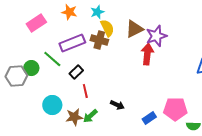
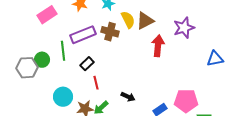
yellow semicircle: (107, 28) -> (128, 20), moved
purple star: (156, 36) -> (184, 28), moved
green line: (52, 59) -> (63, 51), turned 42

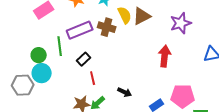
red arrow: (158, 46) -> (165, 56), moved
gray hexagon: (27, 68) -> (23, 85), moved
cyan circle: (63, 97) -> (42, 73), moved

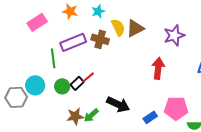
green circle: (39, 55) -> (62, 86), moved
black rectangle: (84, 59) -> (77, 83), moved
red line: (93, 78) -> (88, 77), moved, turned 64
black arrow: (125, 92) -> (118, 104), size x1.6

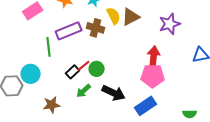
green circle: (62, 86) -> (97, 69), moved
pink pentagon: (176, 108) -> (153, 76), moved
green arrow: (91, 115) -> (84, 91), moved
brown star: (75, 116) -> (52, 105), moved
blue rectangle: (150, 117) -> (146, 106), size x1.5

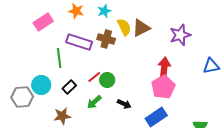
purple rectangle: (69, 31) -> (79, 42), turned 40
black rectangle: (73, 72) -> (69, 87), moved
pink pentagon: (153, 76) -> (163, 87), turned -30
black arrow: (114, 93) -> (124, 104), size x0.6

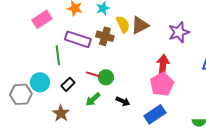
red line: (94, 77) -> (93, 74), turned 56
brown star: (62, 116) -> (61, 113), turned -30

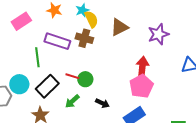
yellow semicircle: (123, 24) -> (91, 19), moved
black rectangle: (68, 84) -> (47, 86), size x1.6

